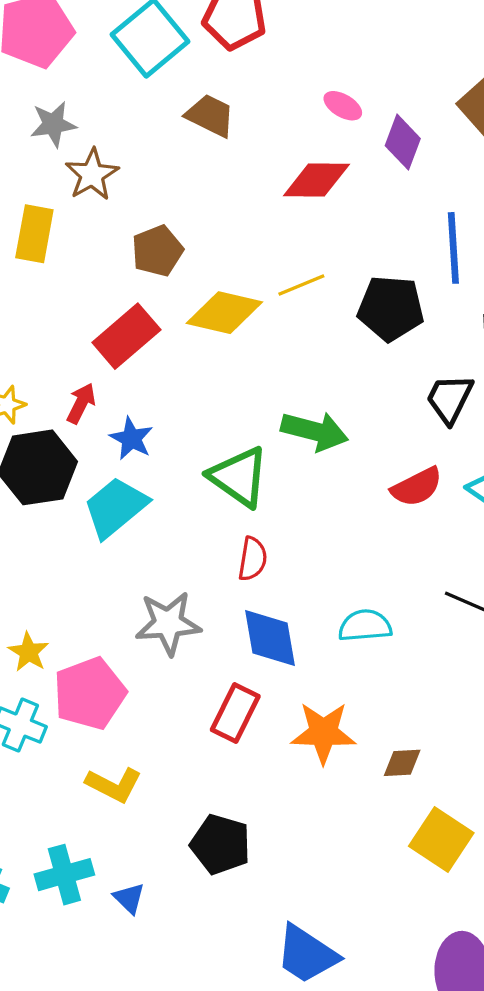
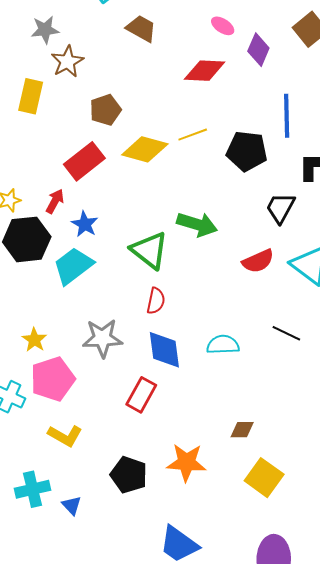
yellow star: (29, 652) -> (34, 340), moved
orange star: (323, 733) -> (186, 462), moved

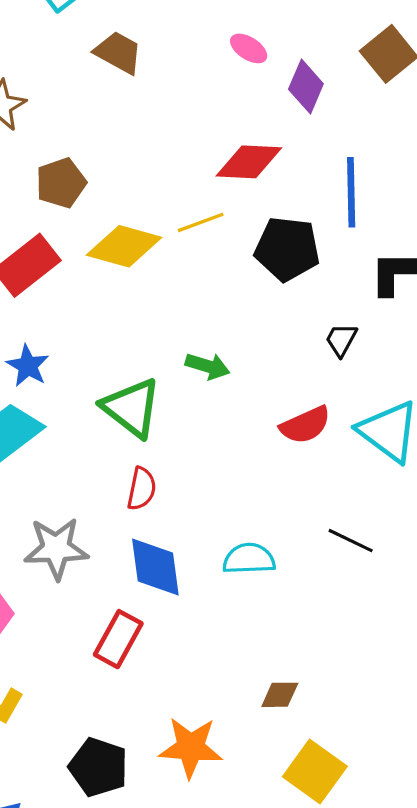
red diamond: (205, 71) -> (249, 162), moved
black trapezoid: (281, 208) -> (341, 340), size x0.7
green arrow: (197, 224) -> (208, 366), size x0.7

